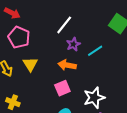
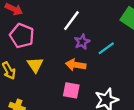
pink square: (62, 88) -> (71, 90), turned 35

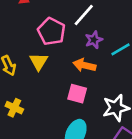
pink pentagon: (22, 36) -> (51, 31), moved

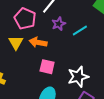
orange arrow: (84, 65) -> (38, 42), moved

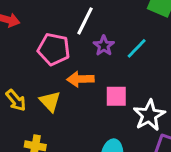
yellow triangle: (16, 43) -> (50, 101), moved
pink square: (47, 67) -> (116, 96), moved

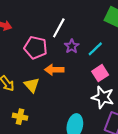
pink square: (116, 96) -> (100, 73), moved, turned -35
white star: (149, 115) -> (103, 97), turned -30

